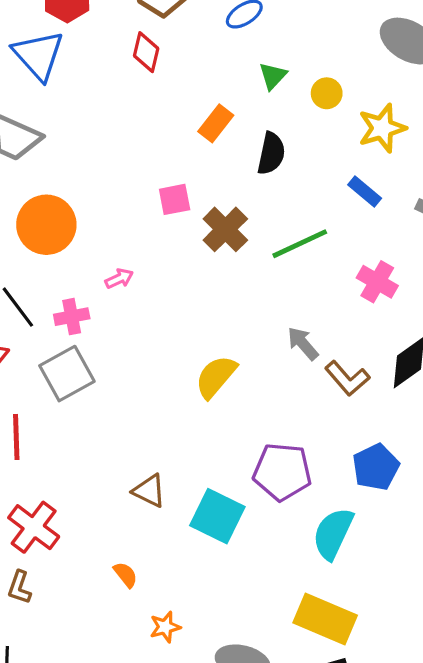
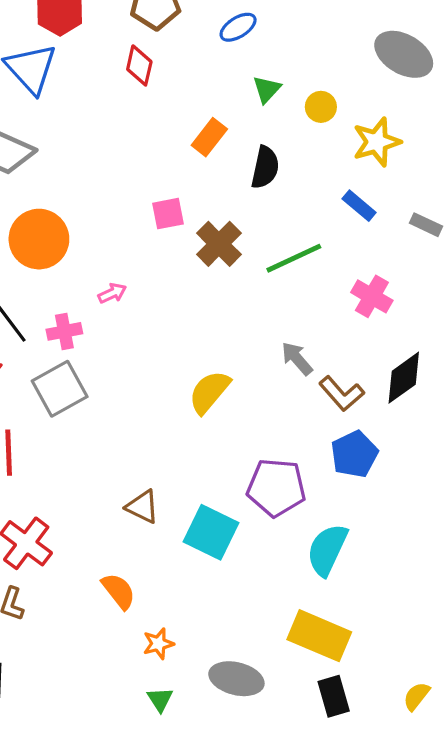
blue pentagon: (376, 467) -> (354, 454), moved
orange semicircle: (126, 575) -> (119, 591), size x1.4

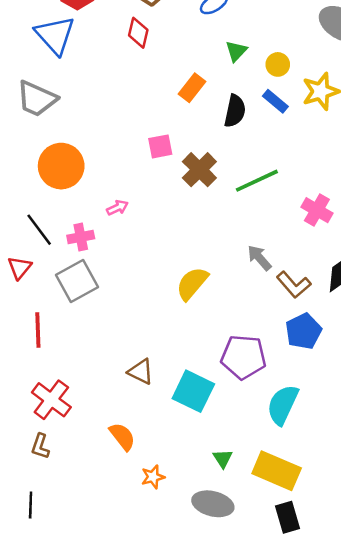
blue rectangle: (359, 206) -> (275, 101), moved
green triangle: (160, 699) -> (223, 459), moved

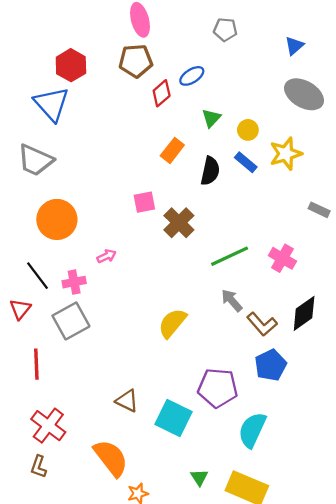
red diamond: (138, 33) -> (162, 93), moved, turned 36
green line: (257, 181) -> (230, 256), moved
orange semicircle: (122, 436) -> (111, 458), size x1.5

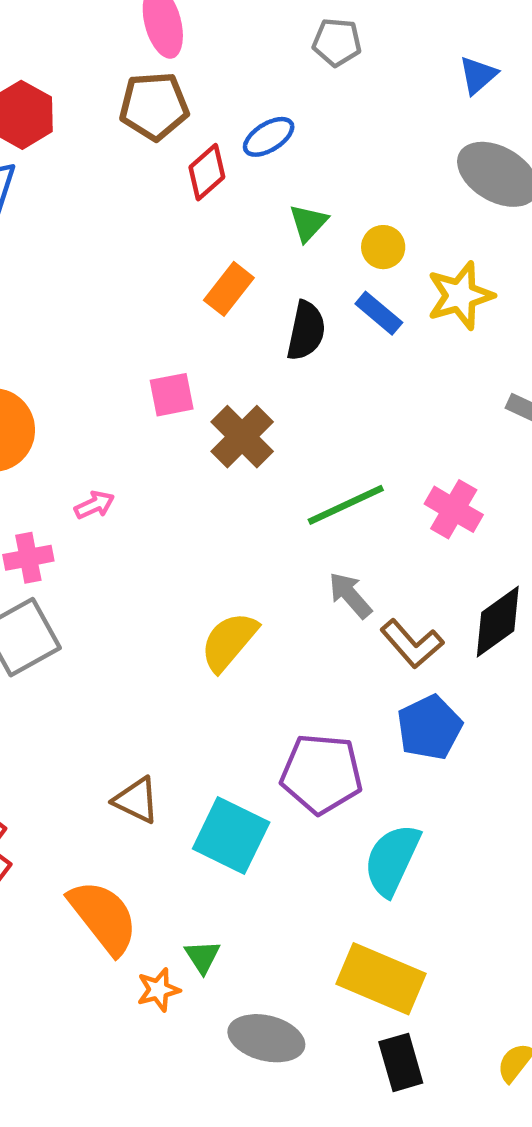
green triangle: (199, 477) -> (202, 957), moved

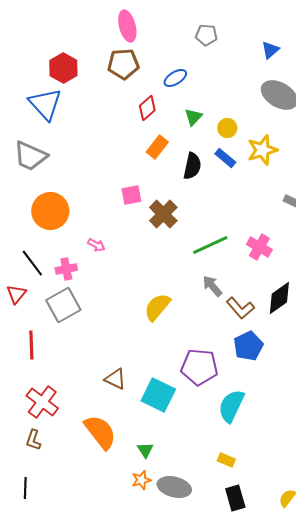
red diamond: (207, 172) -> (147, 108), moved
pink arrow: (94, 505) -> (96, 245), turned 54
yellow rectangle: (381, 979) -> (226, 460), size x0.5
orange star: (158, 990) -> (141, 480), moved

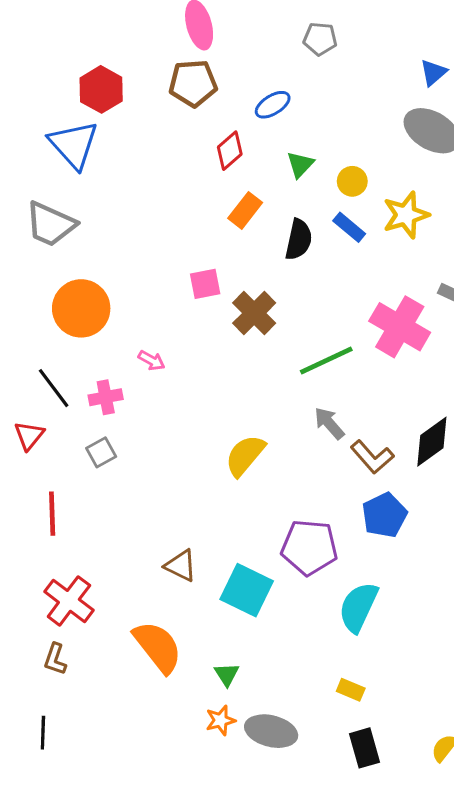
blue triangle: (270, 50) -> (433, 73), moved
pink cross: (259, 247) -> (400, 327), moved, size x1.5
gray square: (63, 305) -> (101, 452), size x0.6

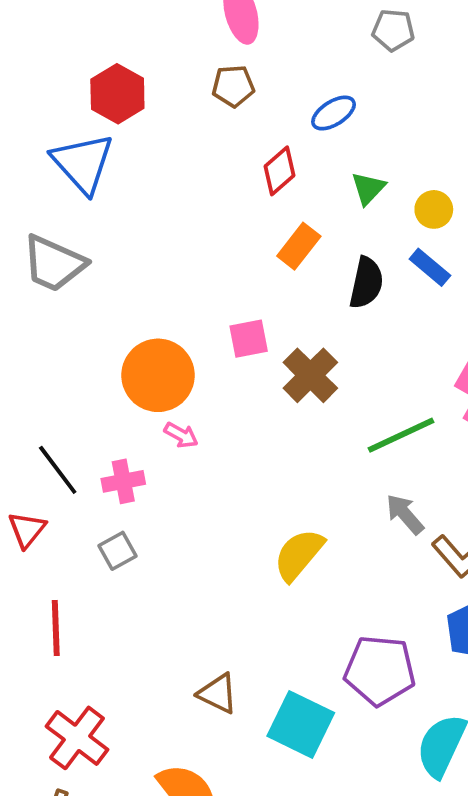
brown pentagon: (193, 83) -> (233, 86), size x0.7
orange circle: (81, 308) -> (158, 375), moved

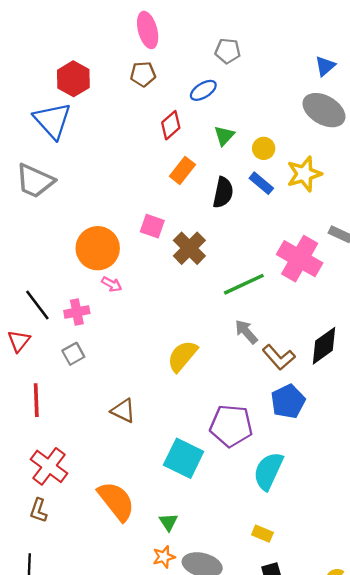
gray pentagon: (393, 30) -> (228, 51), moved
pink square: (249, 339) -> (152, 226), turned 30
brown triangle: (218, 694) -> (123, 411), moved

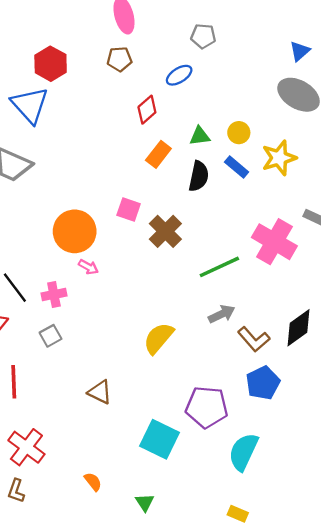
green triangle: (224, 136) -> (200, 136), moved, turned 40
gray arrow: (246, 332) -> (222, 314), turned 105
orange semicircle: (116, 501) -> (93, 482), size x0.5

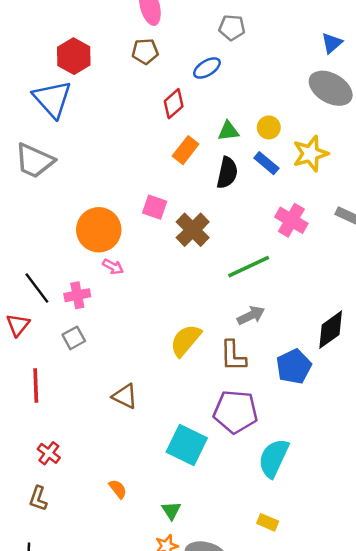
pink cross: (274, 242) -> (291, 220), moved, size x0.7
brown L-shape: (254, 339) -> (233, 356), moved, turned 40
blue pentagon: (263, 383) -> (294, 367), moved
red cross: (26, 447) -> (49, 453), size x0.6

